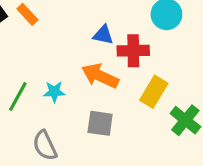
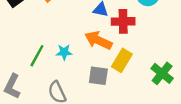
yellow rectangle: (154, 92) -> (122, 60), moved

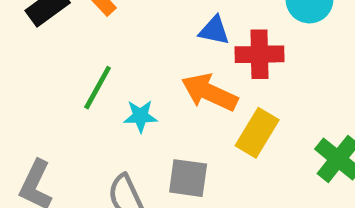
green line: (37, 56) -> (98, 88), moved
gray square: (98, 76) -> (188, 178), moved

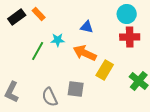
red cross: (259, 54) -> (130, 37), moved
cyan star: (140, 116) -> (58, 40), moved

